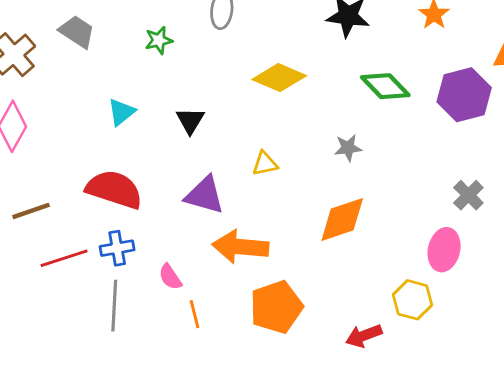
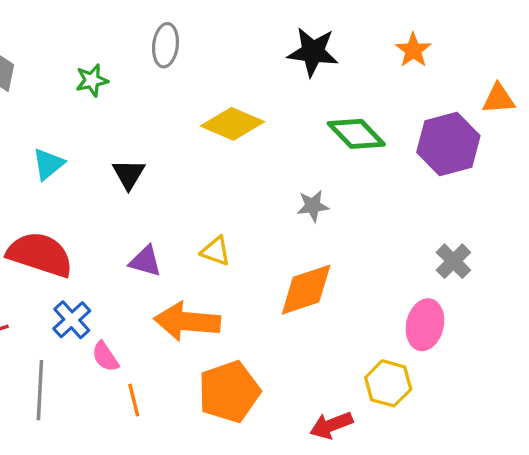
yellow triangle: (265, 164) -> (216, 251), moved, turned 32
purple triangle: (205, 195) -> (145, 261), size x0.7
blue cross: (117, 248) -> (72, 320), moved, turned -32

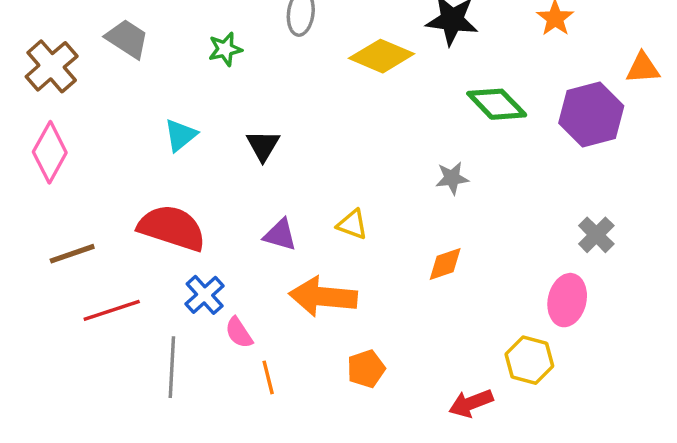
yellow diamond: (232, 124) -> (382, 56), moved
orange diamond: (306, 290) -> (445, 264), size x0.6
orange pentagon: (229, 392) -> (366, 369), size x0.6

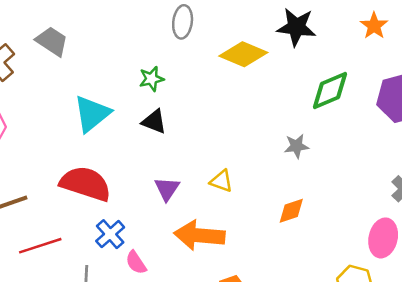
green star: (225, 49) -> (152, 79), moved
green diamond: (497, 104) -> (330, 90), turned -69
cyan triangle: (180, 135) -> (92, 114), size x1.5
black triangle: (263, 145) -> (154, 122), turned -40
purple triangle: (280, 235) -> (167, 189), turned 48

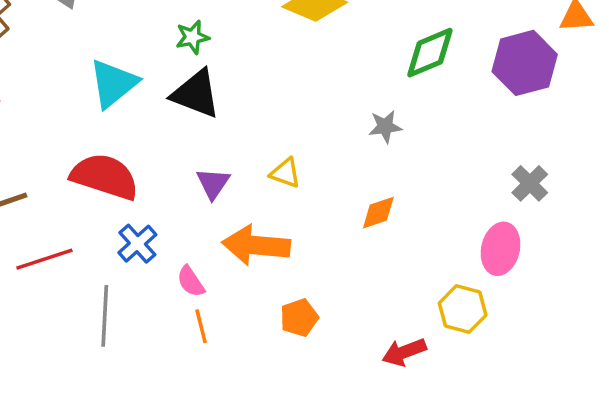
black triangle: (154, 122) -> (196, 94), size x1.5
pink semicircle: (136, 263) -> (191, 281), moved

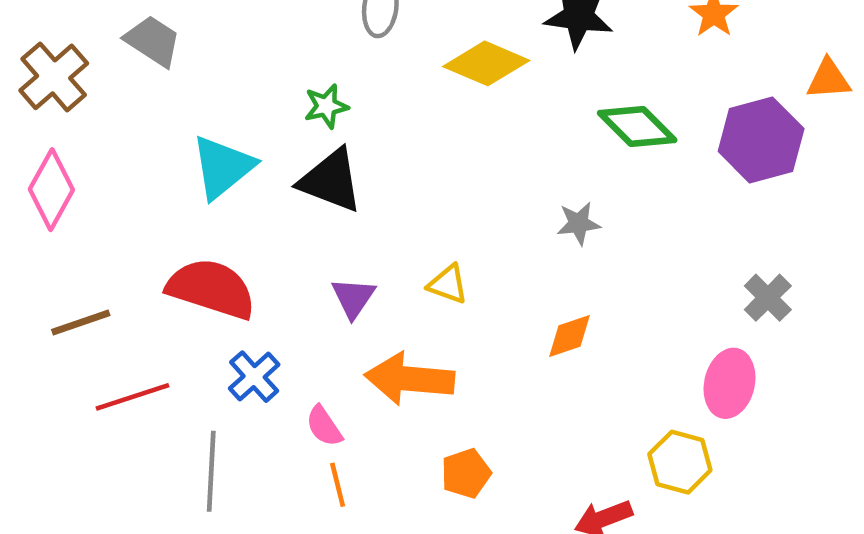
green diamond: (430, 53) -> (637, 126), turned 68

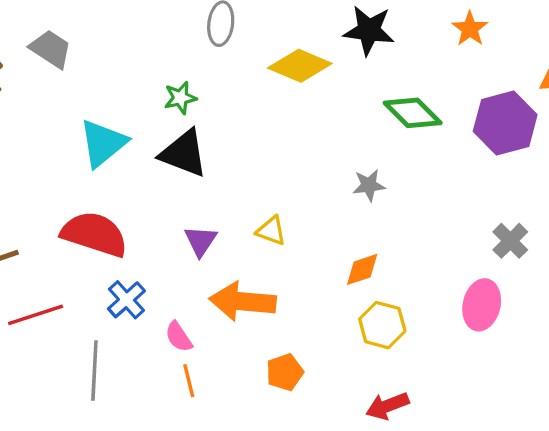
yellow hexagon: (680, 462) -> (382, 325), moved

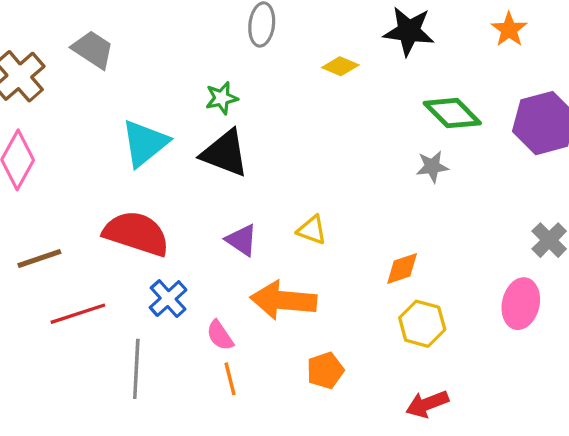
yellow diamond: (300, 66) -> (340, 66), size x0.6
gray star: (369, 185) -> (432, 167), moved
purple triangle: (201, 241) -> (242, 240), turned -30

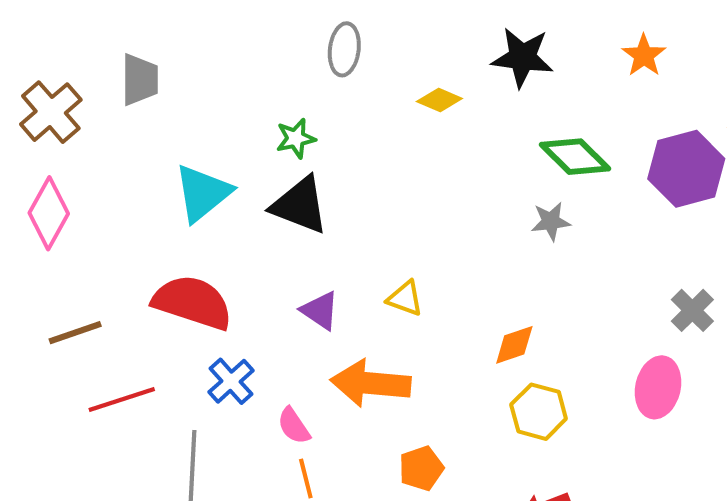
gray trapezoid: (93, 50) -> (140, 80), turned 57

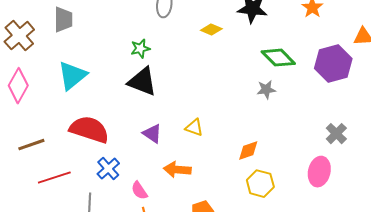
cyan triangle: (203, 193) -> (72, 76), moved
orange arrow: (371, 383) -> (177, 170), size x0.7

